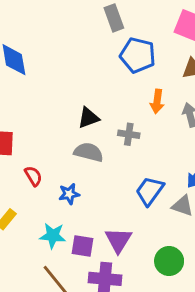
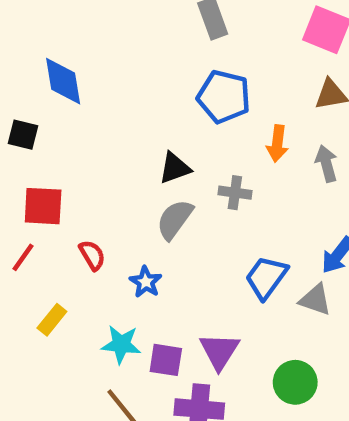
blue pentagon: (138, 55) -> (224, 97), moved
gray semicircle: (89, 152) -> (175, 219), turned -68
blue star: (69, 194) -> (146, 282), turned -30

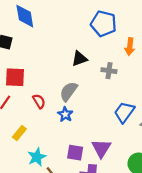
gray semicircle: (175, 219) -> (69, 91), moved
cyan star: (121, 344) -> (37, 157), moved, turned -30

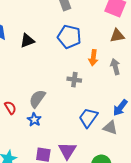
black triangle: (79, 59) -> (27, 41), moved

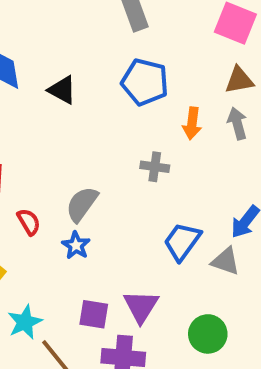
black triangle: (27, 41) -> (62, 90), turned 49
gray arrow: (115, 67) -> (237, 123), moved

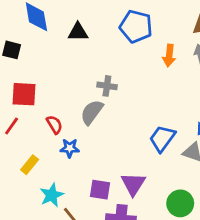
black triangle: (62, 90) -> (78, 32), turned -30
gray cross: (155, 167) -> (107, 86), moved
blue star: (76, 245) -> (70, 148), moved, turned -30

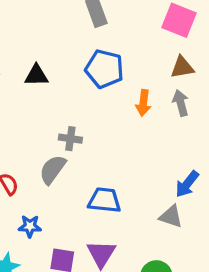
blue trapezoid: (162, 138) -> (104, 200), moved, turned 60
blue star: (70, 148) -> (30, 226), moved

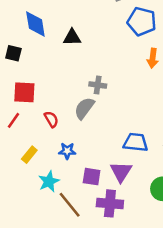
blue pentagon: (104, 69) -> (142, 21), moved
blue trapezoid: (104, 200) -> (136, 142), moved

